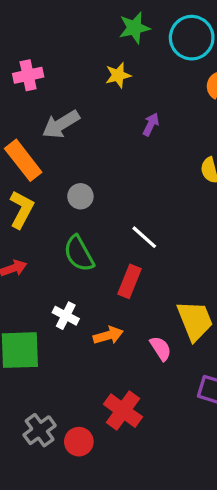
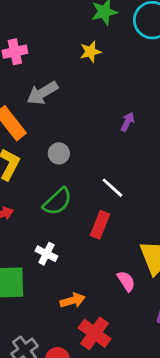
purple arrow: (151, 124) -> (128, 122), moved
green semicircle: (79, 254) -> (57, 201), turned -104
orange arrow: (108, 335) -> (73, 300), moved

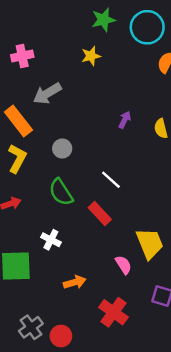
green semicircle: (57, 201) -> (61, 192), turned 100
red rectangle: (100, 225) -> (100, 214), turned -65
red cross: (95, 333) -> (113, 312), moved

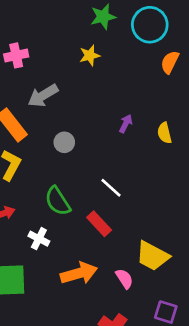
gray circle: (62, 148) -> (64, 142), moved
white cross: (51, 240) -> (39, 239), moved
yellow trapezoid: (150, 244) -> (152, 256), turned 140
orange arrow: (75, 282) -> (79, 273), moved, size x1.5

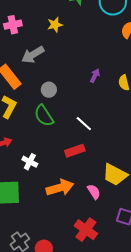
yellow star: (90, 55) -> (55, 25), moved
green semicircle: (58, 201) -> (44, 116), moved
red rectangle: (99, 224) -> (75, 151), turned -66

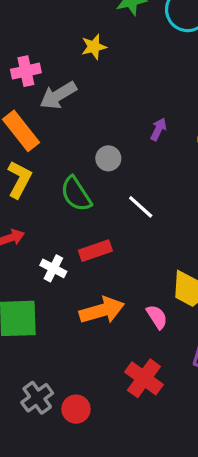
pink cross: (13, 25) -> (26, 71), moved
gray circle: (49, 90) -> (108, 158), moved
red rectangle: (75, 151) -> (95, 251), moved

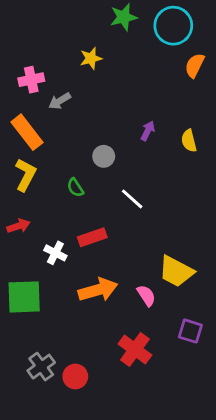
gray arrow: (58, 95) -> (60, 101), size x0.7
green semicircle: (76, 194) -> (75, 188), size x0.6

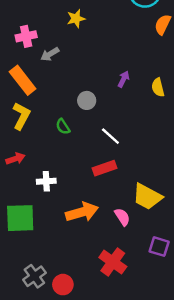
red rectangle: (92, 237) -> (104, 168), moved
white cross: (55, 253) -> (46, 181), turned -30

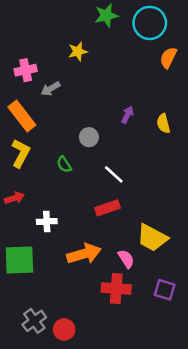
red cross: (113, 262) -> (116, 289), moved, turned -32

